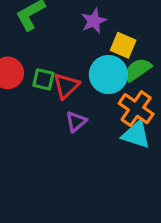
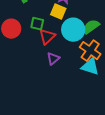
yellow square: (123, 45) -> (58, 12), moved
green square: (43, 79) -> (37, 24), moved

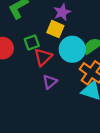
green square: (37, 24) -> (32, 43), turned -32

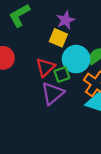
green square: (32, 43) -> (62, 74), moved
purple triangle: (50, 82) -> (52, 93), size x1.5

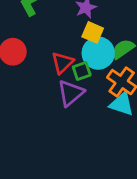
yellow square: (58, 38) -> (93, 32), moved

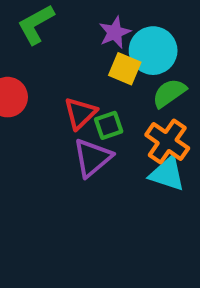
cyan circle: (98, 53) -> (153, 51), moved

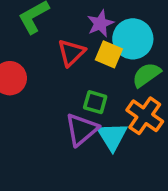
red triangle: (80, 113) -> (71, 53), moved
green square: (109, 125) -> (95, 102), turned 35
cyan triangle: (167, 174) -> (112, 136), moved, turned 40

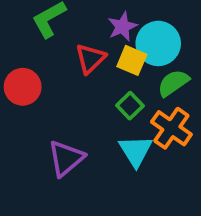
green square: (95, 102) -> (130, 106), moved, turned 30
purple triangle: (82, 129) -> (66, 158), moved

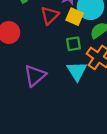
green square: (130, 106) -> (73, 44), turned 35

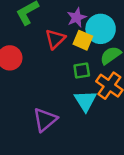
purple triangle: (35, 76) -> (45, 120), moved

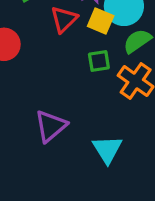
cyan triangle: (85, 101) -> (107, 149), moved

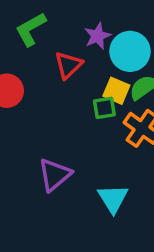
yellow square: (101, 21) -> (116, 91), moved

